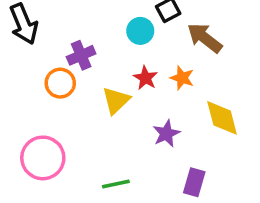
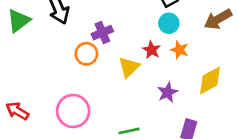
cyan circle: (140, 31) -> (169, 23), moved
brown arrow: (205, 38) -> (218, 19), moved, turned -68
yellow diamond: (222, 118) -> (210, 80), turned 76

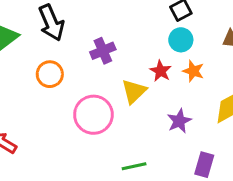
orange circle: (86, 54) -> (50, 74), moved
pink circle: (73, 111) -> (93, 115), moved

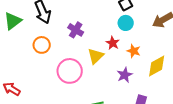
purple cross: (103, 51) -> (76, 30), turned -35
orange star: (193, 71) -> (134, 51), moved

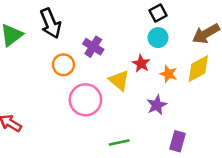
orange circle: (42, 45) -> (63, 65), moved
yellow triangle: (96, 56) -> (119, 80), turned -36
yellow diamond: (157, 66) -> (198, 69), moved

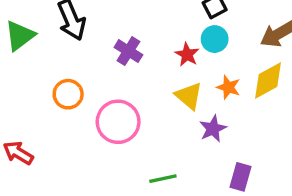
red star: (141, 64) -> (187, 55), moved
orange circle: (63, 65) -> (68, 94), moved
yellow triangle: (119, 80) -> (189, 96), moved

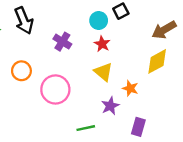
cyan circle: (215, 39) -> (99, 20), moved
orange star: (228, 87) -> (130, 88), moved
purple star: (213, 129) -> (110, 106), moved

